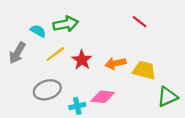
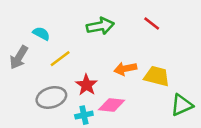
green arrow: (66, 24) -> (100, 26), moved
red star: (82, 60) -> (86, 85), moved

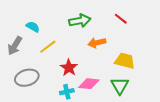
orange arrow: (125, 69) -> (97, 43), moved
gray ellipse: (51, 97) -> (27, 78), moved
green triangle: (182, 105) -> (120, 86), moved, turned -36

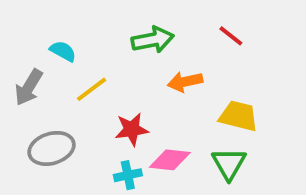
red star: (69, 68) -> (132, 129), turned 30

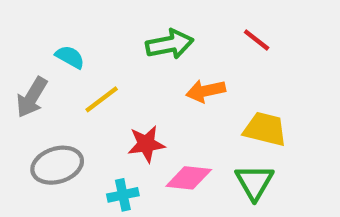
cyan cross: (128, 175) -> (123, 195), moved

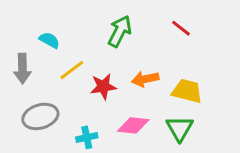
green arrow: (170, 44) -> (120, 31), turned -52
orange arrow: (206, 91) -> (145, 79), moved
gray arrow: (32, 97) -> (22, 69), turned -32
red star: (146, 144) -> (103, 87), moved

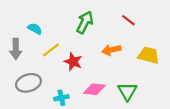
orange arrow: (145, 79) -> (111, 50), moved
red star: (103, 87) -> (73, 62), turned 30
yellow trapezoid: (187, 91) -> (149, 55), moved

